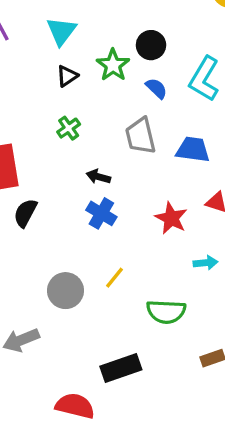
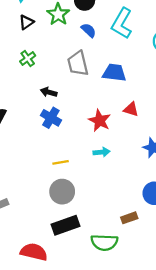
cyan arrow: (206, 263) -> (102, 152), moved
yellow line: (115, 278) -> (61, 162), turned 42
gray circle: (66, 291) -> (62, 192), moved
green semicircle: (166, 312) -> (104, 242), moved

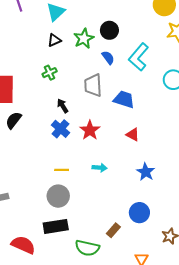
black arrow: (49, 92) -> (63, 106), turned 32
red star: (100, 121) -> (90, 130), moved
brown rectangle: (129, 218) -> (113, 230), turned -40

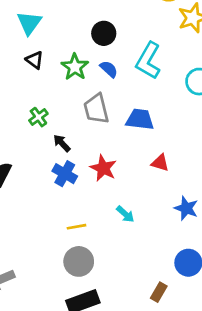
green star: (84, 39) -> (75, 67), moved
black triangle: (54, 40) -> (35, 60), turned -48
green cross: (50, 73) -> (38, 117), moved
cyan arrow: (100, 168) -> (125, 214), turned 48

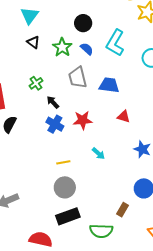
red star: (103, 168) -> (83, 120), turned -30

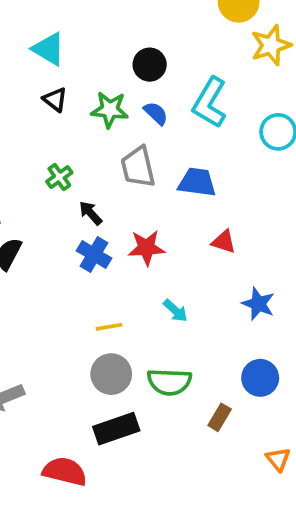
cyan triangle: (30, 15) -> (49, 49), turned -36
green star: (62, 47) -> (110, 110), turned -30
green semicircle: (101, 231) -> (169, 382), moved

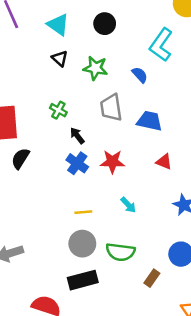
black circle: (150, 65) -> (105, 24), moved
cyan L-shape: (210, 103) -> (161, 45), moved
blue semicircle: (156, 113) -> (140, 75), moved
green cross: (59, 177) -> (58, 110), turned -30

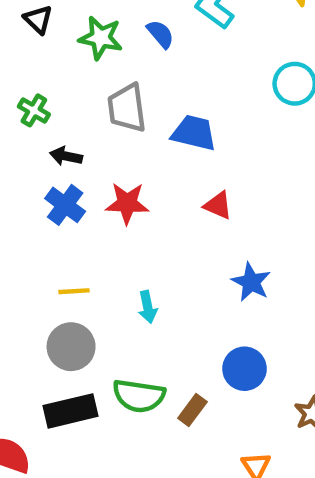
blue semicircle: (140, 75) -> (160, 34), moved
black arrow: (77, 136) -> (66, 156), turned -42
cyan arrow: (128, 205) -> (148, 307), moved, turned 30
green semicircle: (120, 252) -> (139, 396), moved

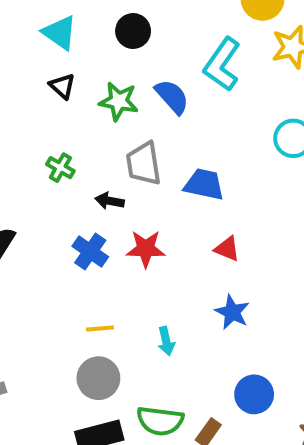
blue semicircle: (160, 34) -> (172, 97), size x1.4
black arrow: (66, 156) -> (110, 201), moved
blue star: (251, 282) -> (232, 312), moved

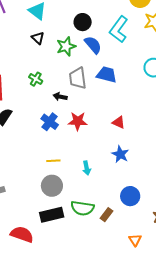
black circle: (133, 31) -> (83, 22), moved
green star: (119, 101) -> (66, 46), turned -30
blue trapezoid: (204, 184) -> (107, 75), moved

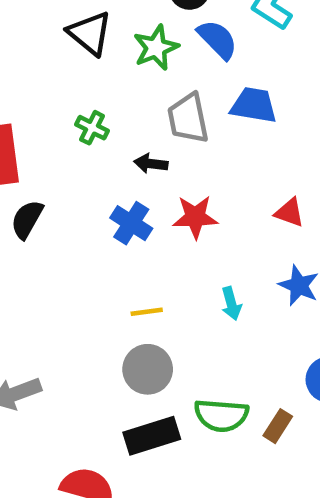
black triangle: (38, 38) -> (90, 33), size x1.5
cyan arrow: (87, 168) -> (231, 304), moved

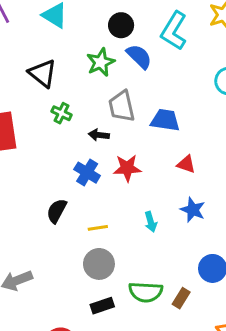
black triangle: (90, 33) -> (42, 73), moved
blue trapezoid: (254, 105) -> (165, 120), moved
black semicircle: (27, 219) -> (57, 211), moved
black rectangle: (152, 436) -> (102, 306), size x0.7

